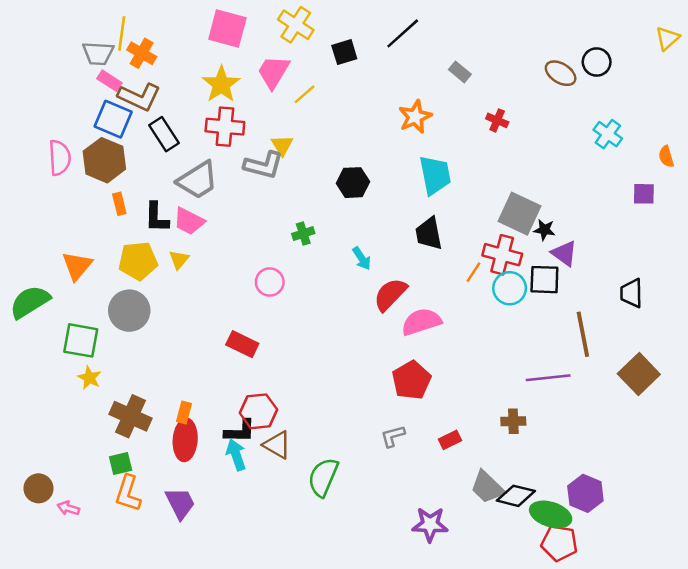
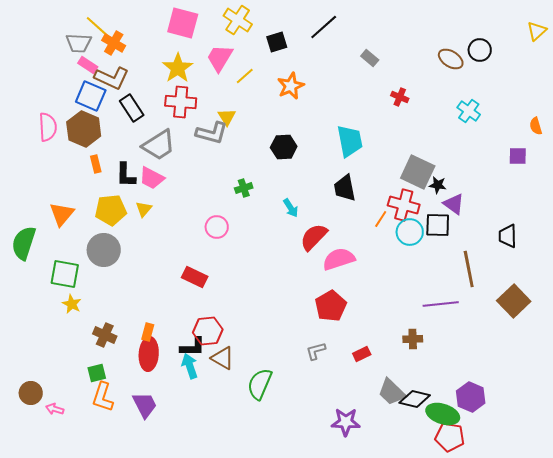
yellow line: (122, 33) -> (98, 27), turned -56
orange star: (415, 117) -> (291, 86), moved
cyan cross: (608, 134) -> (469, 111), moved
green semicircle: (30, 302) -> (24, 243), turned -40
brown cross: (130, 416) -> (105, 335), size x0.7

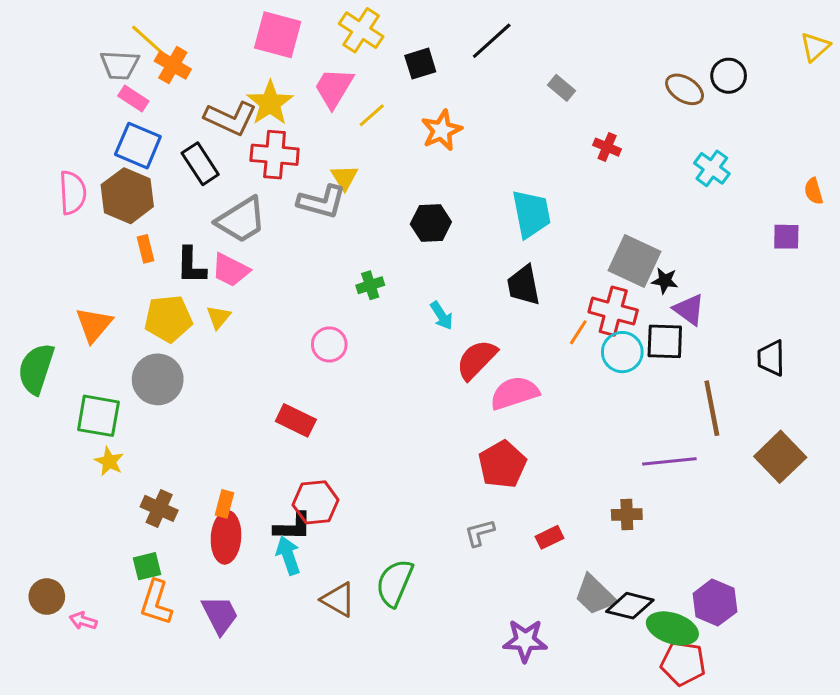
brown L-shape: (112, 78) -> (231, 118), moved
brown triangle: (223, 358) -> (338, 600), moved

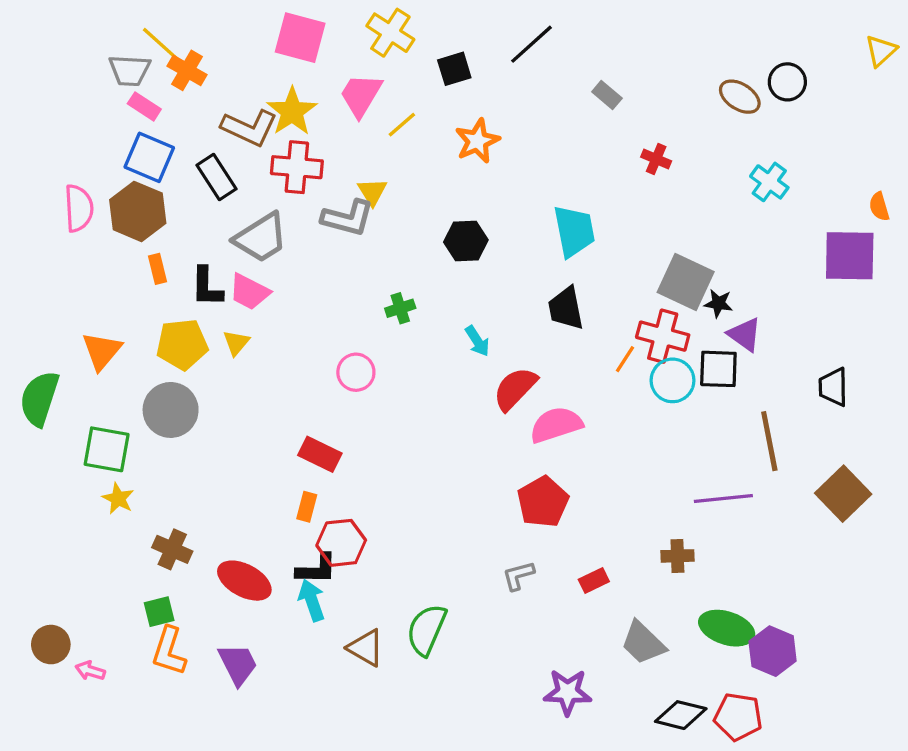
purple square: (786, 237) -> (850, 256), size x1.8
orange rectangle: (224, 504) -> (307, 507), moved
red ellipse: (226, 537) -> (244, 581), turned -66
black diamond: (630, 606) -> (681, 715), moved
green ellipse: (672, 628) -> (727, 628), moved

